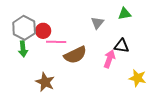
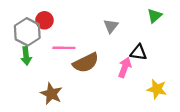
green triangle: (124, 14) -> (155, 16), moved, turned -32
red circle: (43, 31) -> (44, 20), moved

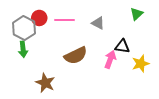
gray triangle: (111, 26) -> (98, 23), turned -40
pink line: (64, 48) -> (65, 20), moved
yellow star: (157, 89) -> (141, 64), moved, turned -30

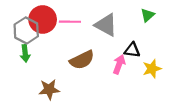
red circle: (39, 18) -> (43, 20), size x1.6
gray triangle: (98, 23) -> (106, 25), size x1.6
brown star: (45, 83) -> (49, 89), turned -30

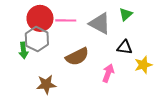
green triangle: (147, 15) -> (126, 14), moved
gray hexagon: (26, 30) -> (37, 39), moved
pink arrow: (119, 64) -> (108, 73), moved

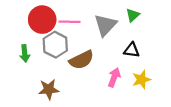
gray triangle: (100, 24) -> (105, 25), turned 45
gray hexagon: (37, 39) -> (55, 45), moved
yellow star: (143, 65) -> (141, 80), moved

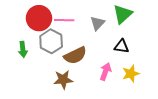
green triangle: (133, 15) -> (123, 14), size x1.5
gray triangle: (105, 25) -> (97, 23), size x0.7
brown star: (49, 89) -> (63, 80), moved

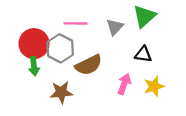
red circle: (39, 18) -> (34, 44), moved
green arrow: (23, 49) -> (34, 66), moved
brown star: (63, 80) -> (61, 92), moved

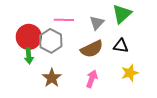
brown semicircle: (89, 65) -> (92, 49), moved
pink arrow: (124, 84) -> (92, 79), moved
brown star: (61, 92) -> (52, 78), turned -30

